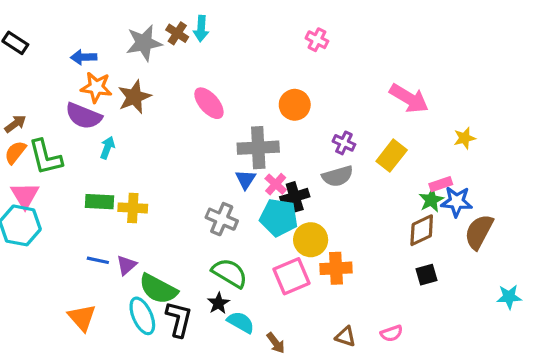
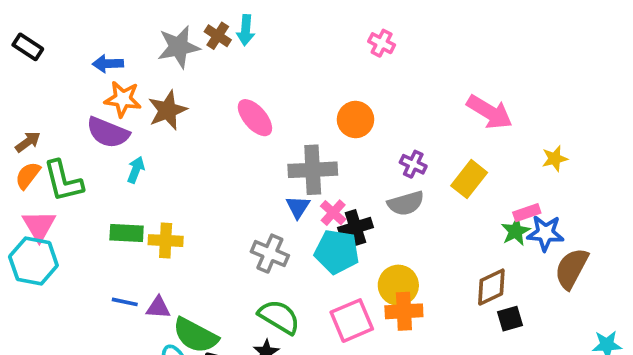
brown diamond: (422, 230) -> (491, 287), moved
yellow circle: (311, 240) -> (398, 285), moved
purple triangle: (126, 265) -> (158, 308), turned 45

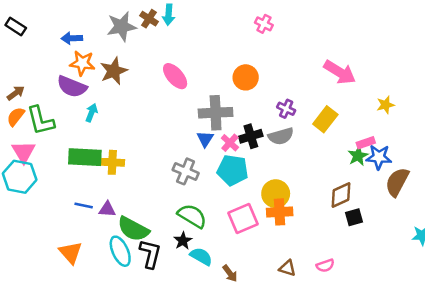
black cross: (356, 227) -> (251, 136), moved
green rectangle: (127, 233) -> (85, 157), size x1.4

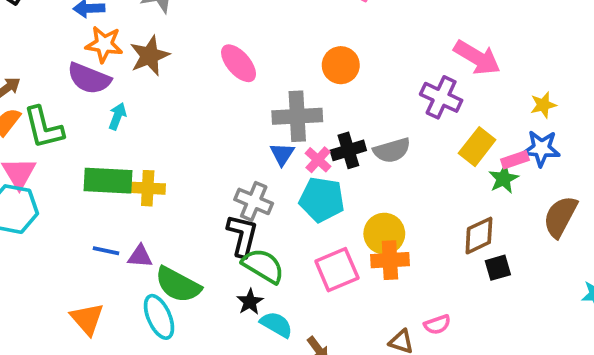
purple cross: (286, 109) -> (441, 97), moved, size x1.5
yellow rectangle: (325, 119) -> (477, 147), moved
blue star: (379, 157) -> (541, 148), moved
black L-shape: (150, 254) -> (242, 236), moved
pink semicircle: (325, 266) -> (437, 324), moved

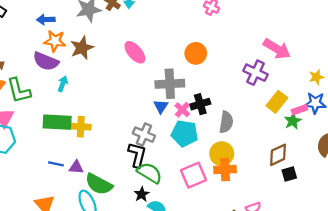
gray semicircle: (392, 150) -> (226, 122), moved, turned -65

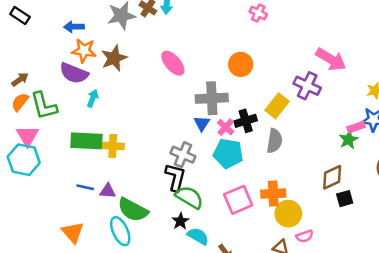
yellow rectangle: (277, 102) -> (277, 106), moved
yellow circle: (222, 154) -> (288, 214), moved

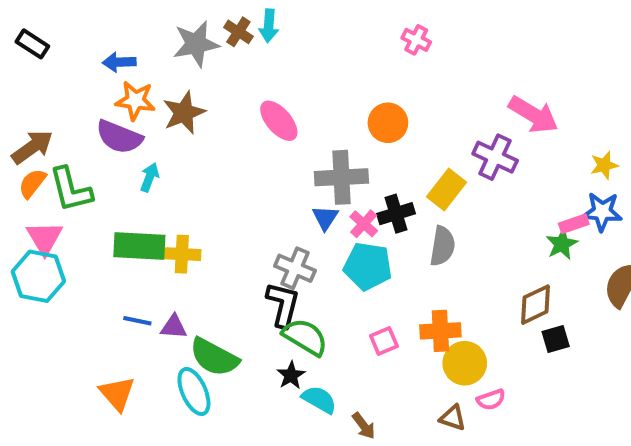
brown arrow: (20, 79) -> (32, 147), size x1.5
pink square: (238, 200) -> (384, 341), size x0.6

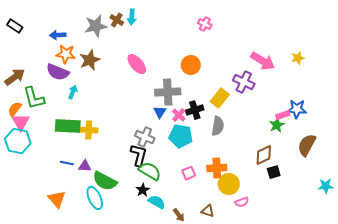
yellow star: (604, 165) -> (298, 58), moved
orange semicircle: (32, 183) -> (15, 109), moved
brown triangle: (453, 418) -> (208, 211), moved

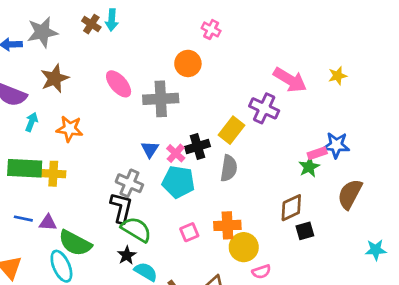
gray star: (96, 26) -> (42, 32), moved
orange star: (66, 54) -> (70, 129), moved
orange circle: (191, 65) -> (188, 63), moved
gray cross: (168, 92) -> (161, 99), moved

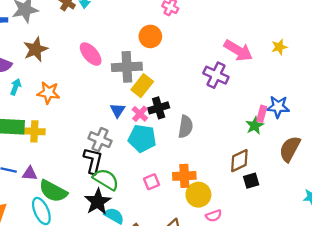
yellow rectangle: (231, 130) -> (142, 86), moved
pink rectangle: (317, 153) -> (262, 114), turned -56
black star: (127, 255) -> (98, 202), size x1.6

